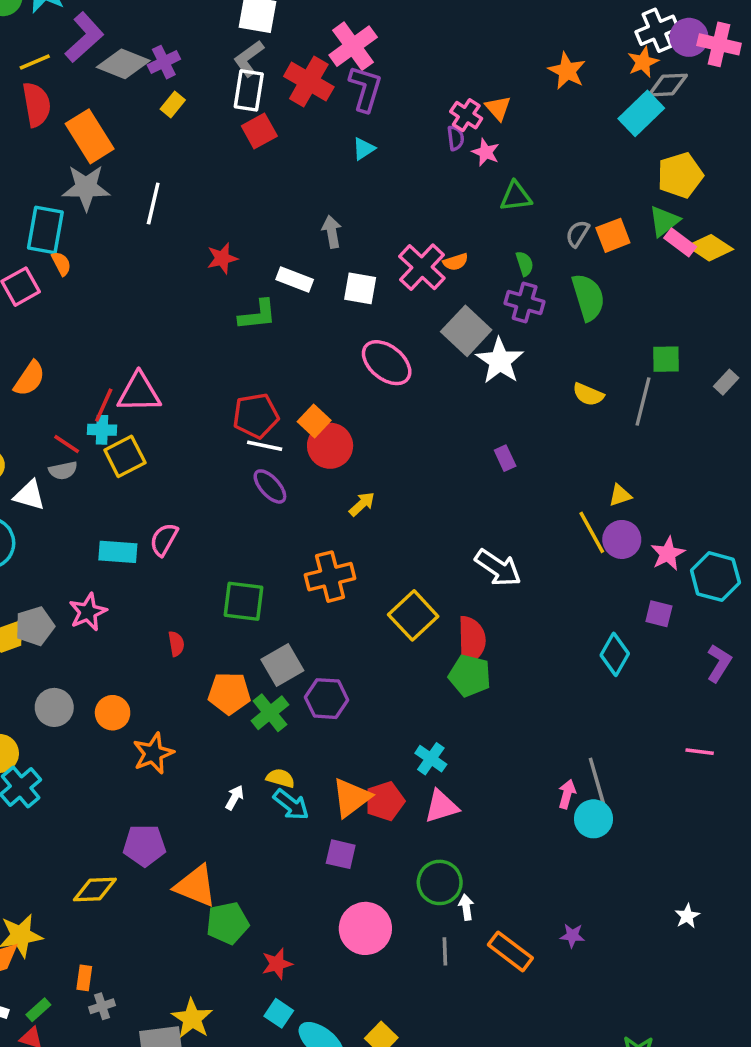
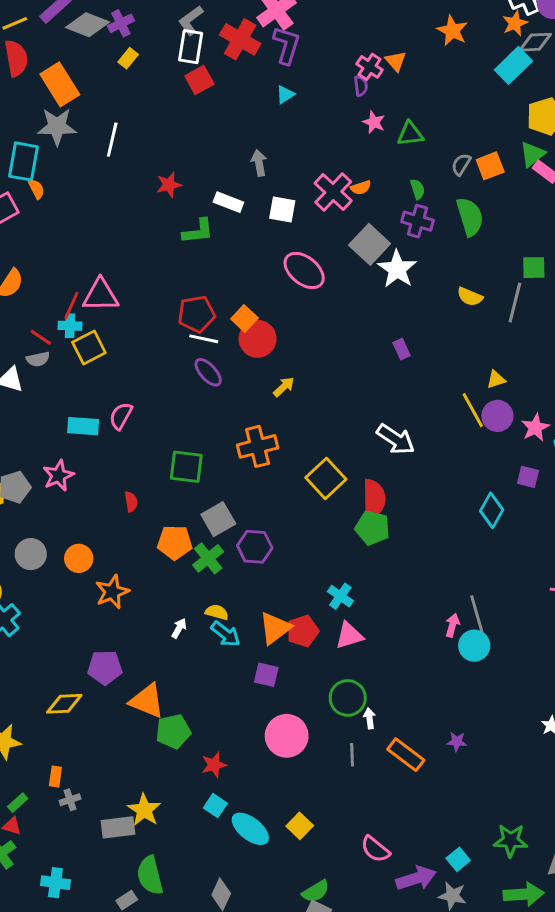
pink star: (486, 152) -> (374, 122), moved

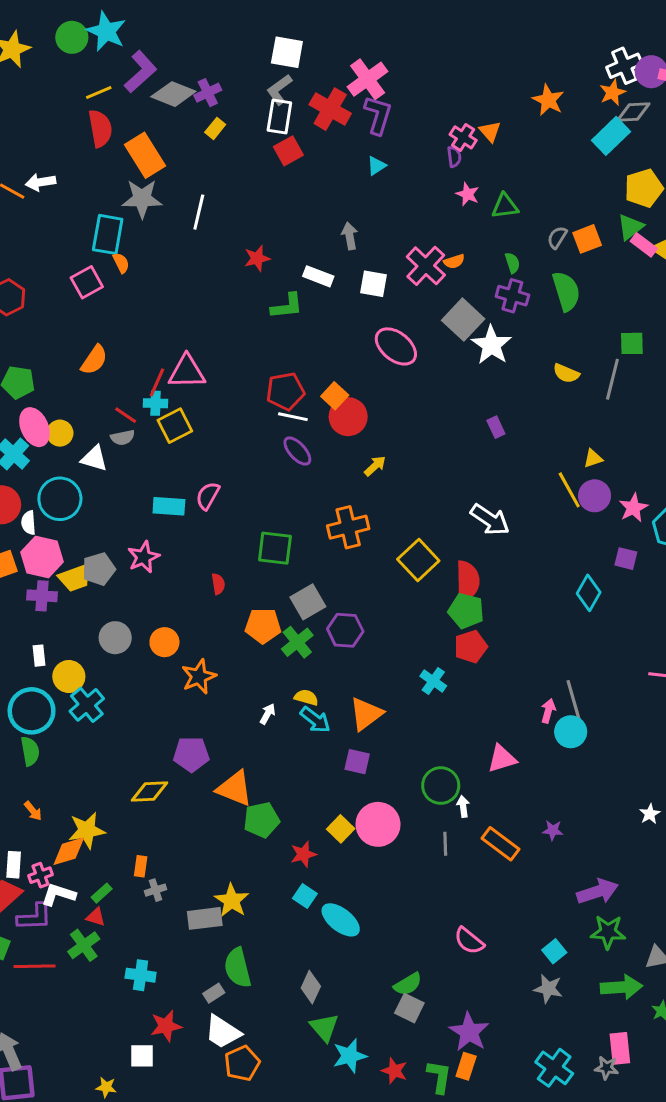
red pentagon: (303, 631) -> (471, 647), moved
pink triangle: (349, 635) -> (502, 759), moved
yellow square: (300, 826) -> (341, 829), moved
purple arrow: (416, 878) -> (598, 892), moved

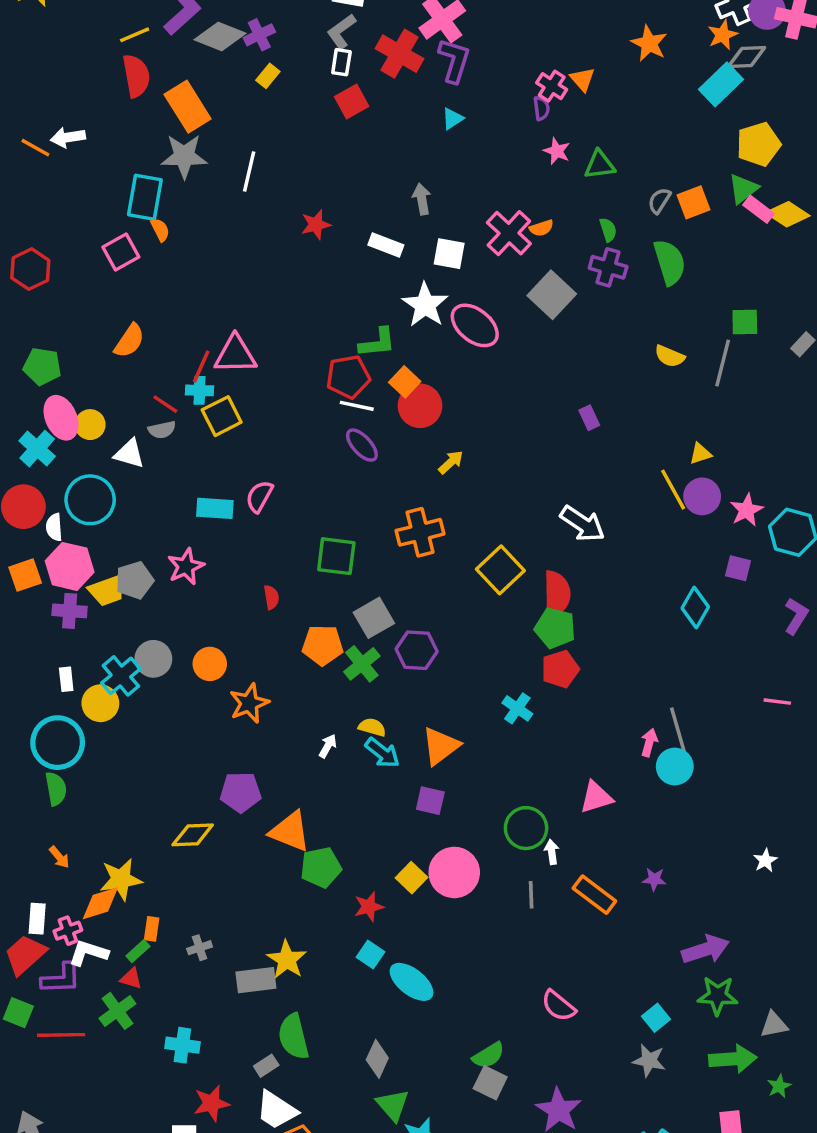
white rectangle: (279, 116) -> (341, 62), size x0.7
green L-shape: (287, 306) -> (377, 343), moved
white star: (491, 345) -> (425, 305), moved
cyan cross: (87, 705) -> (121, 676), moved
orange rectangle: (141, 866) -> (152, 929), moved

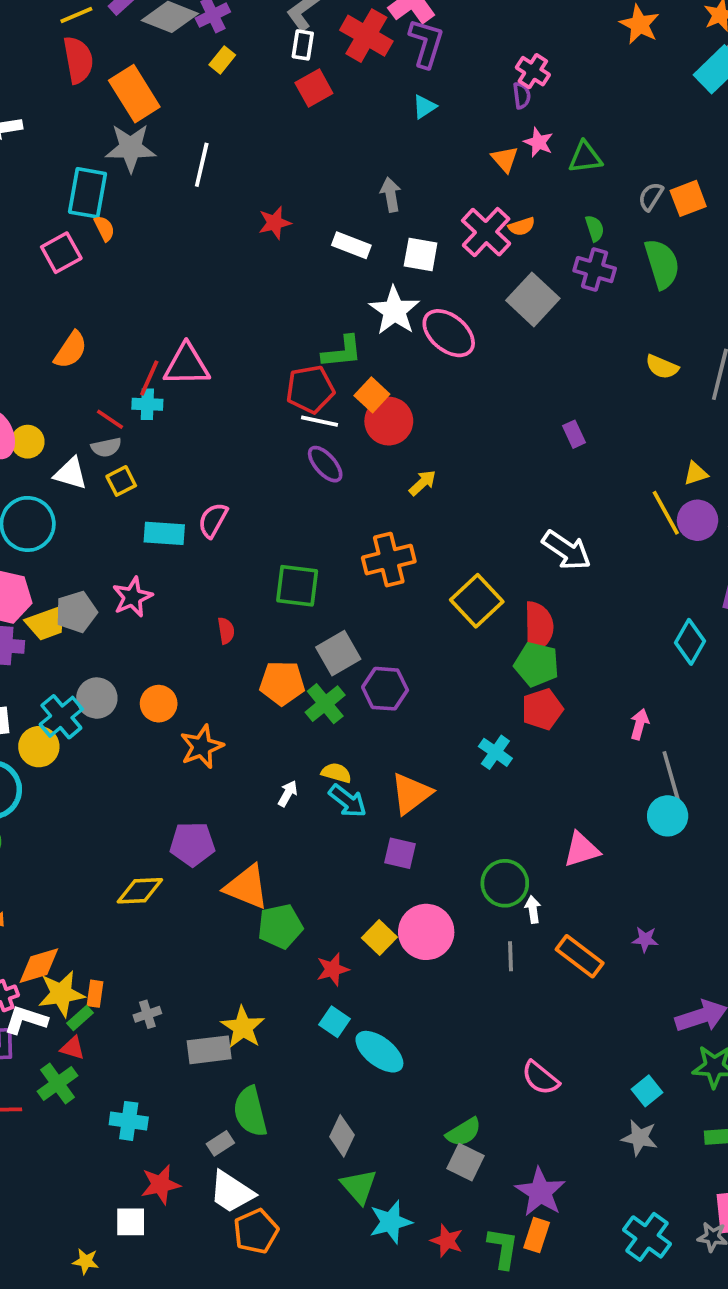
orange triangle: (582, 79) -> (505, 159), moved
yellow square: (222, 416) -> (121, 481), moved, size x0.7
pink arrow: (649, 743) -> (640, 724), moved
yellow star: (121, 879) -> (61, 994), moved

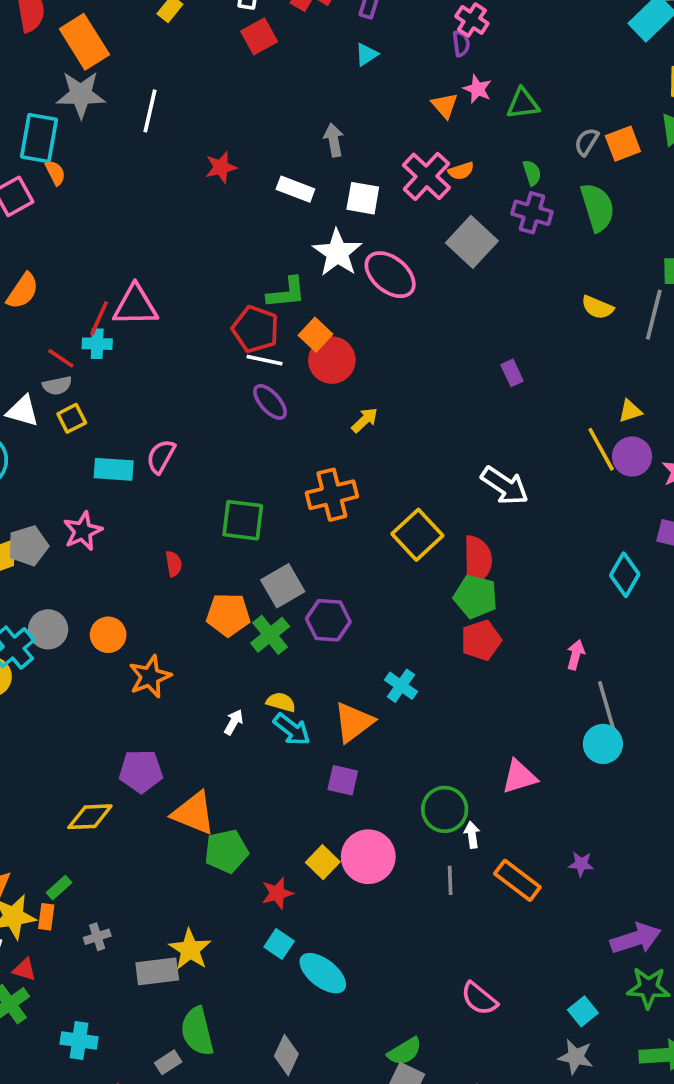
red pentagon: (310, 389) -> (255, 329), turned 30
cyan cross: (495, 752) -> (401, 686), moved
green rectangle: (80, 1018) -> (59, 888), moved

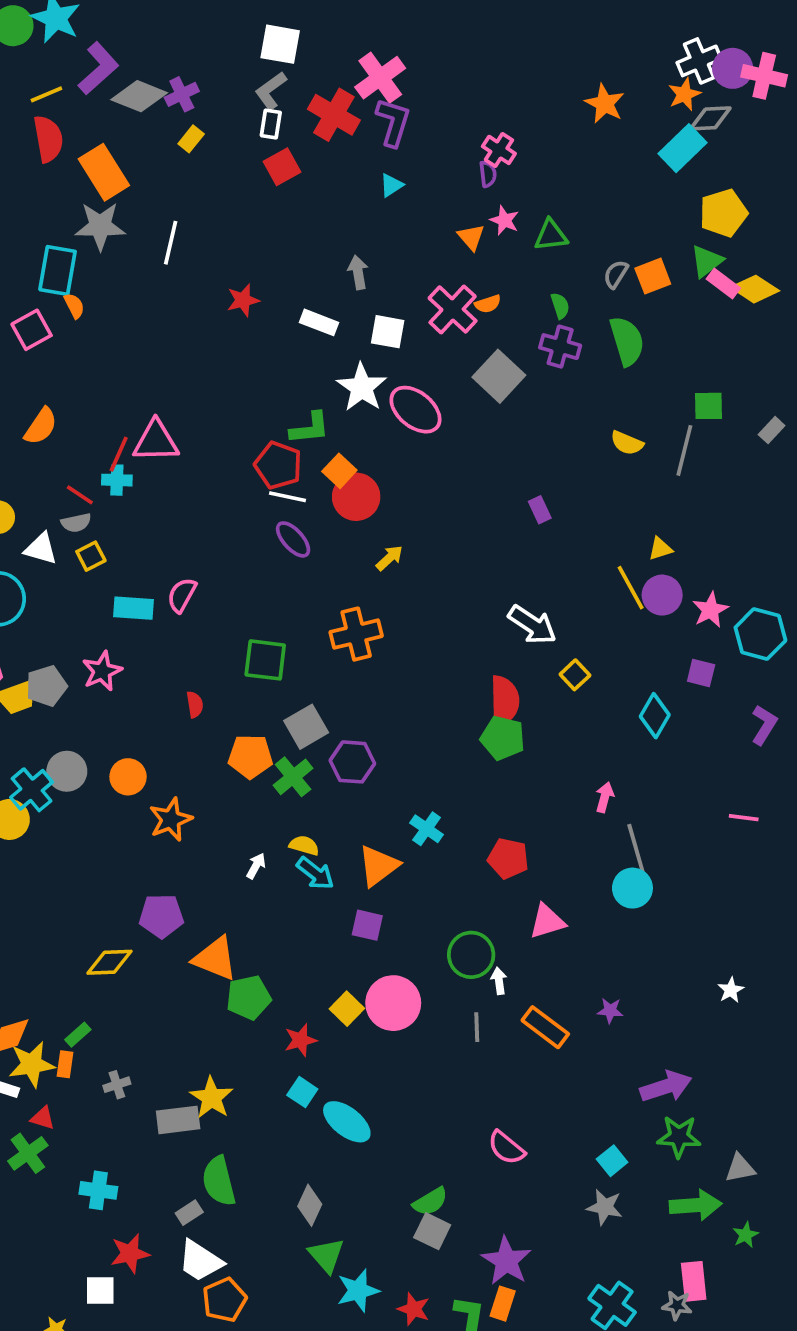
yellow square: (417, 535) -> (575, 675), moved, size x0.6
red pentagon: (481, 640) -> (508, 858), moved, turned 30

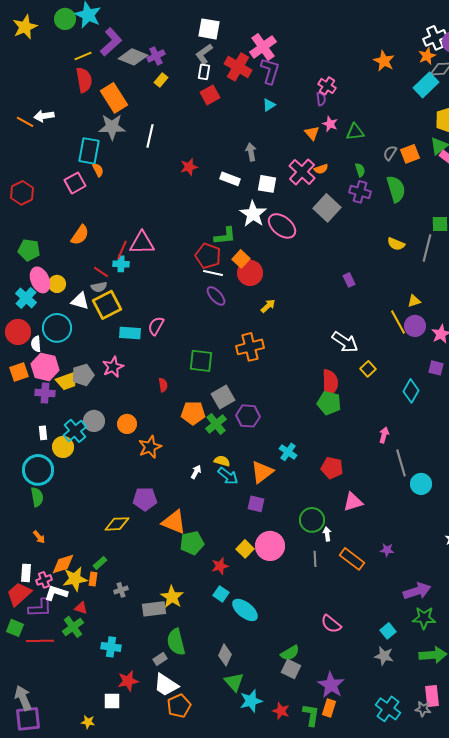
yellow square: (91, 556) -> (107, 305), size x1.8
cyan circle: (632, 888) -> (421, 484), moved

